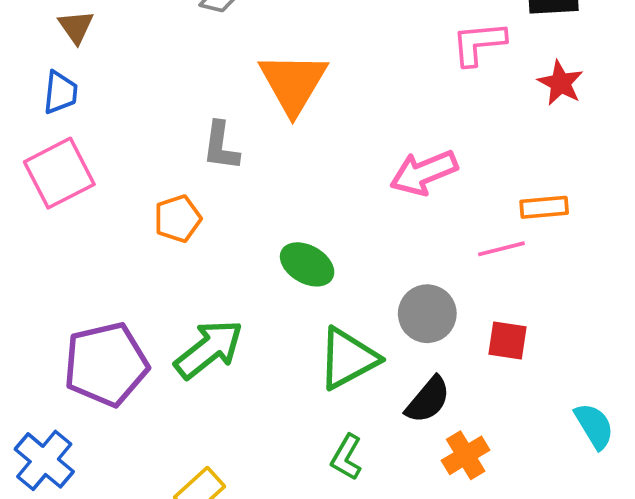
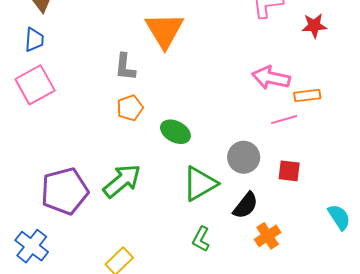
red star: (561, 83) -> (314, 26), turned -30
pink arrow: (424, 173) -> (271, 78), moved, turned 36
orange pentagon: (178, 219) -> (130, 108), moved

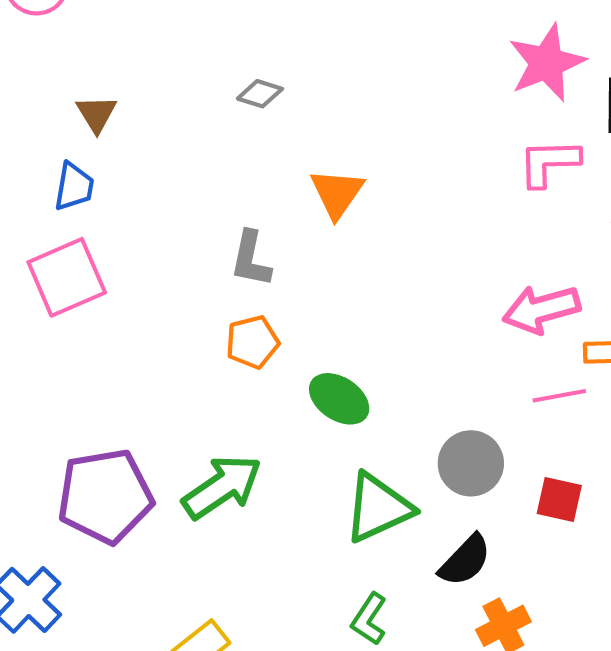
orange triangle: (164, 30) -> (337, 193), size x0.7
pink arrow: (271, 78) -> (541, 309), turned -33

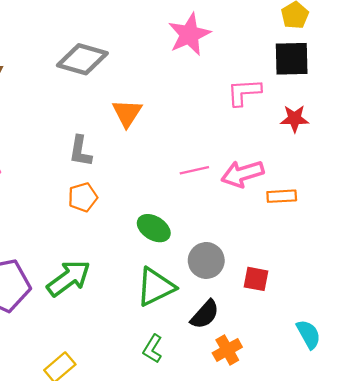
pink star: (547, 63) -> (189, 34), moved
gray diamond: (260, 94) -> (82, 59), size x2.0
pink line: (559, 396) -> (194, 170), moved
green ellipse: (339, 399) -> (154, 228), moved

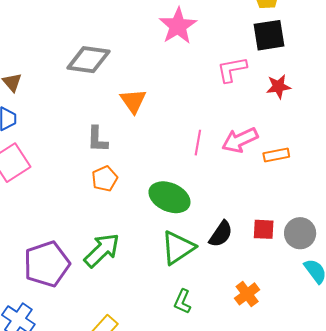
pink line: (194, 170) -> (198, 143), turned -60
green ellipse: (154, 228) -> (169, 197), size x1.4
gray circle: (206, 260) -> (300, 233), moved
black semicircle: (205, 314) -> (221, 234), moved

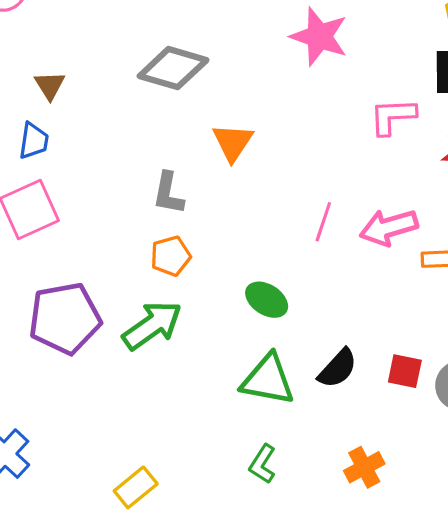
pink star: (178, 26) -> (319, 36), turned -30
green ellipse: (169, 197) -> (267, 300), size x0.7
green triangle: (178, 248) -> (268, 380), turned 36
green arrow: (102, 250) -> (152, 325), moved
purple pentagon: (47, 264) -> (65, 318), moved

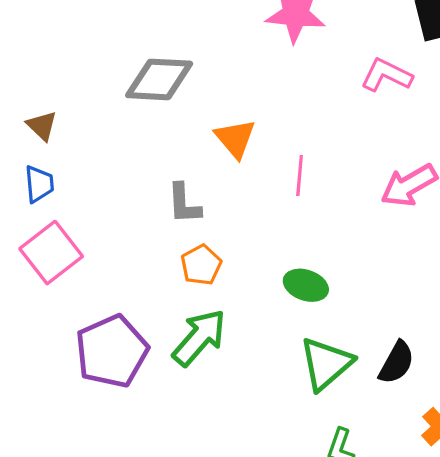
pink L-shape: (393, 116) -> (386, 75), turned 42
pink line: (323, 222) -> (300, 175), moved
black semicircle: (338, 368) -> (396, 363), moved
green triangle: (268, 380) -> (326, 364), turned -38

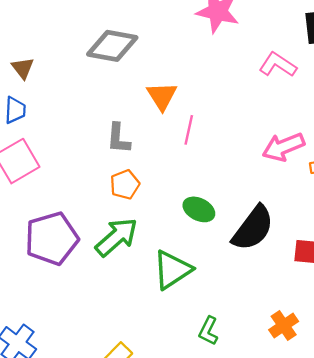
pink line: (300, 175) -> (189, 130), moved
black semicircle: (396, 363) -> (253, 228), moved, size x1.5
green triangle: (326, 364) -> (172, 270), moved

